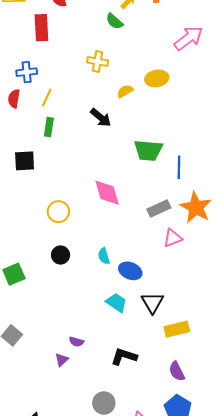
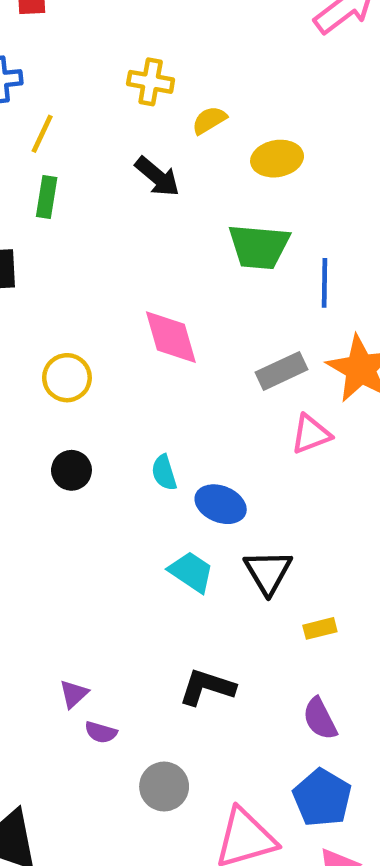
yellow cross: (98, 62) -> (151, 82), moved
yellow ellipse: (157, 78) -> (277, 159), moved
yellow rectangle: (177, 329) -> (320, 628), size x0.6
purple semicircle: (76, 342) -> (101, 732), moved

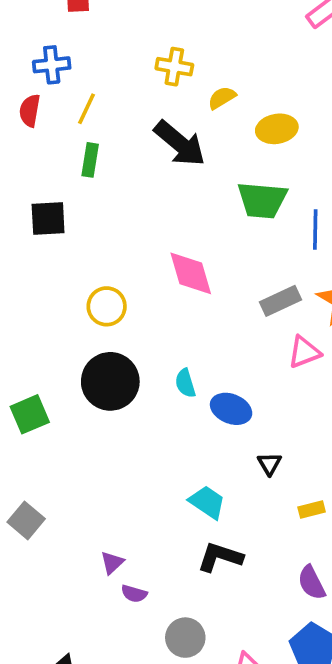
black arrow: (157, 177) -> (180, 143), size x1.4
black circle: (71, 470) -> (110, 381), size x1.8
cyan trapezoid: (191, 572) -> (207, 502), moved
black triangle: (268, 572) -> (269, 464), size x0.6

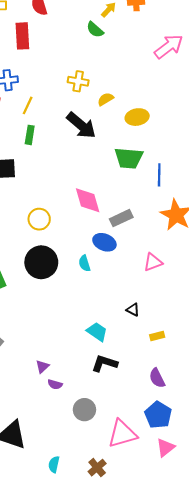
gray rectangle: (280, 301) -> (121, 218), moved
pink triangle: (304, 352) -> (153, 262), moved
blue ellipse: (231, 409) -> (104, 242), moved
black triangle: (269, 464) -> (133, 310), turned -32

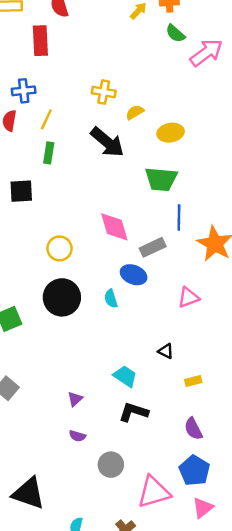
green semicircle: (95, 30) -> (175, 33), moved
blue line: (159, 175) -> (179, 217), moved
purple triangle: (42, 366) -> (75, 399), moved

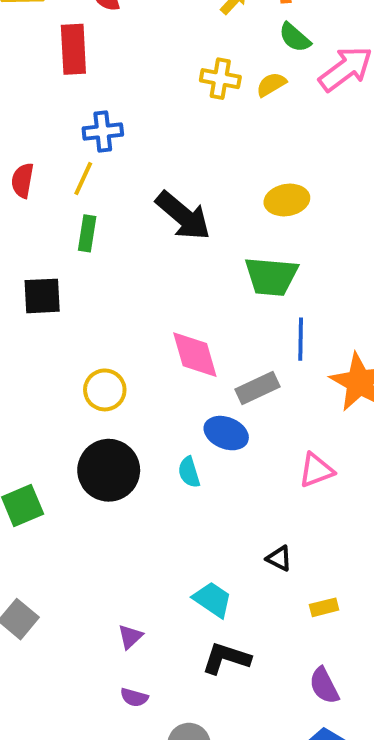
blue cross: (24, 91) -> (103, 131), moved
yellow cross: (104, 92) -> (220, 79), moved
yellow semicircle: (135, 112) -> (271, 84), moved

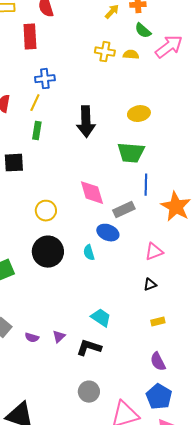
yellow semicircle: (271, 84) -> (131, 55), turned 35
black arrow: (183, 216) -> (86, 122), turned 48
black triangle: (279, 558) -> (150, 285), moved, turned -48
black L-shape: (226, 658) -> (89, 348), moved
purple semicircle: (134, 697) -> (32, 338), moved

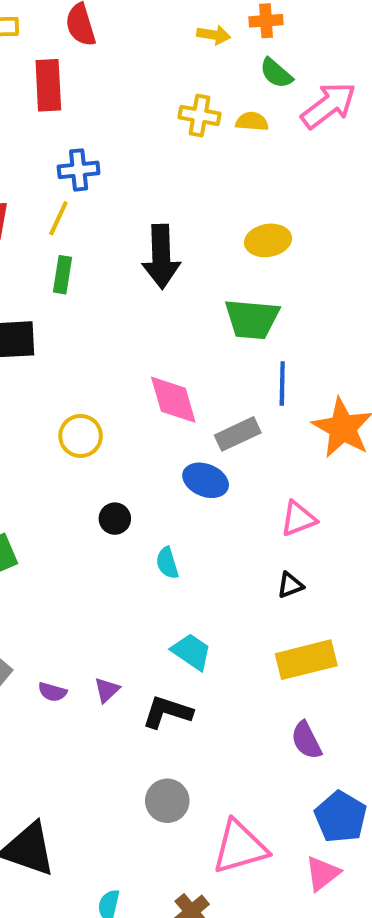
yellow arrow: (112, 12) -> (214, 35), turned 56
black circle: (48, 252) -> (115, 519), moved, size x0.5
cyan semicircle: (89, 253) -> (167, 563), moved
yellow rectangle: (158, 322) -> (306, 660), size x2.0
blue pentagon: (159, 397) -> (341, 817), moved

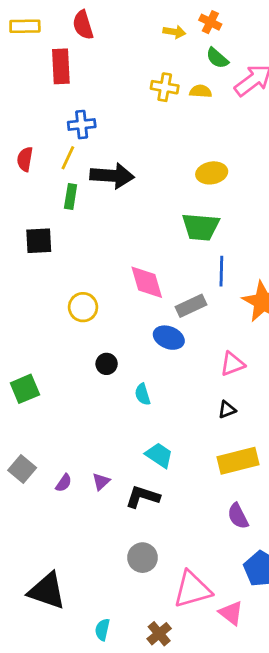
orange cross: (266, 21) -> (210, 22), turned 30
black arrow: (161, 257) -> (112, 176), moved, turned -84
purple semicircle: (52, 692) -> (64, 483), turned -72
pink triangle: (322, 873) -> (231, 613), moved, turned -44

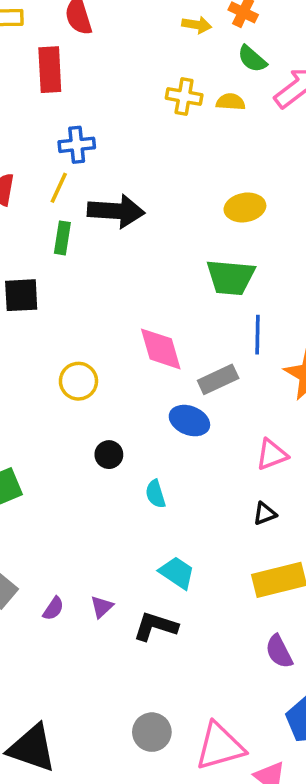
gray circle: (143, 558) -> (152, 732), moved

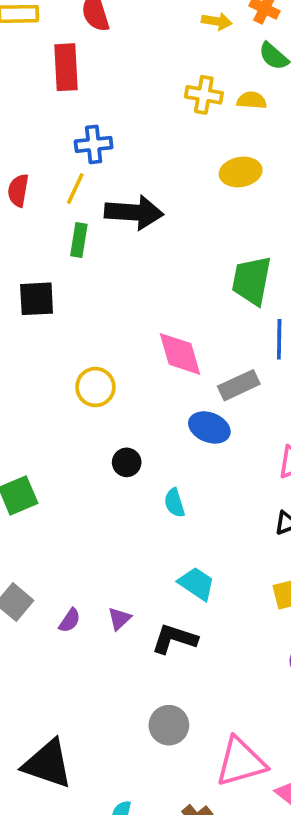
yellow ellipse: (245, 207) -> (241, 172), moved
green trapezoid: (231, 277) -> (252, 280), turned 96
gray circle: (152, 732) -> (169, 725), moved

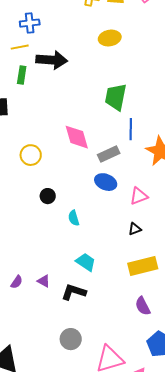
yellow line: (75, 189) -> (20, 47), turned 54
blue ellipse: (209, 427) -> (106, 182), moved
purple triangle: (119, 619) -> (44, 281), turned -48

